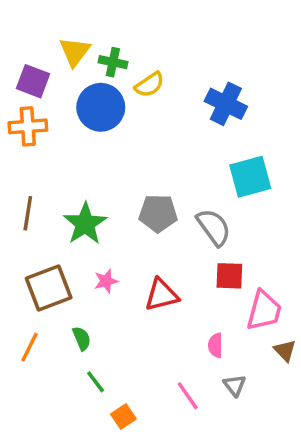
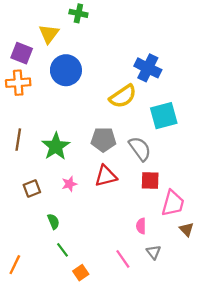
green cross: (113, 62) -> (78, 13), moved
yellow semicircle: (149, 85) -> (123, 96), moved, size x1.4
brown square: (49, 288) -> (32, 188), size x0.6
red triangle: (162, 295) -> (106, 176), moved
orange line: (30, 347) -> (15, 265), moved

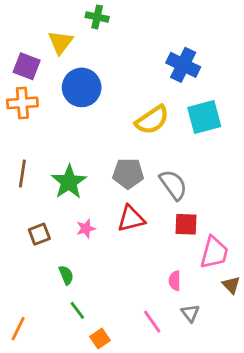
blue cross: (148, 68) -> (183, 65), moved
cyan square: (164, 116) -> (204, 117), moved

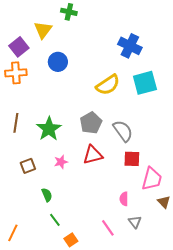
purple square: (27, 66) -> (19, 47), turned 30
blue circle: (82, 87) -> (58, 62), size x0.7
gray pentagon: (128, 173) -> (91, 123), turned -30

